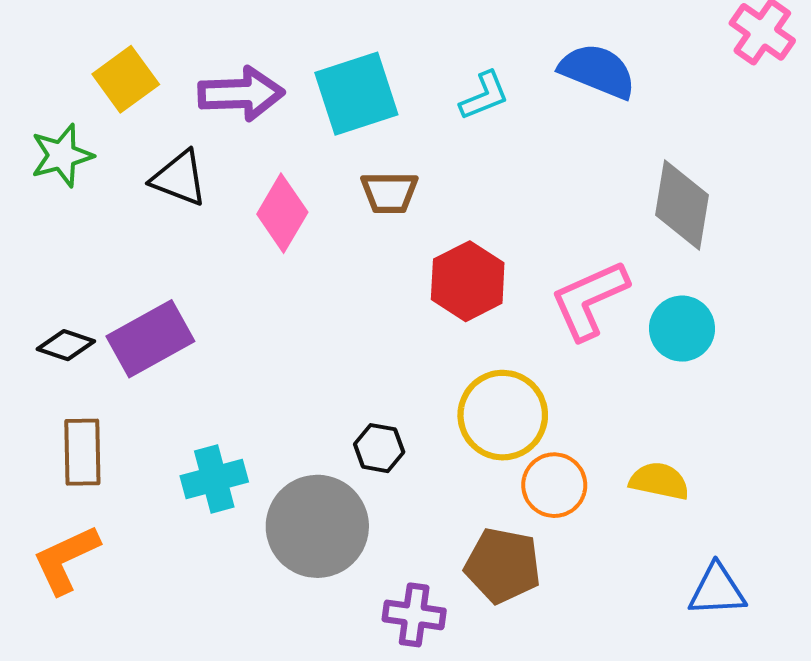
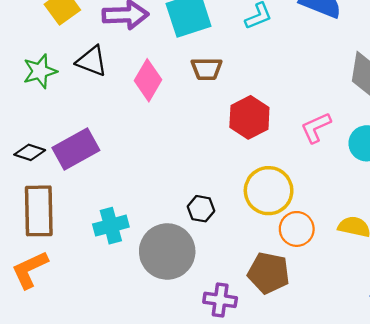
green star: (62, 155) -> (40, 71), moved
pink L-shape: (589, 300) -> (316, 128), size x0.7
brown rectangle: (82, 452) -> (39, 211), size x1.4

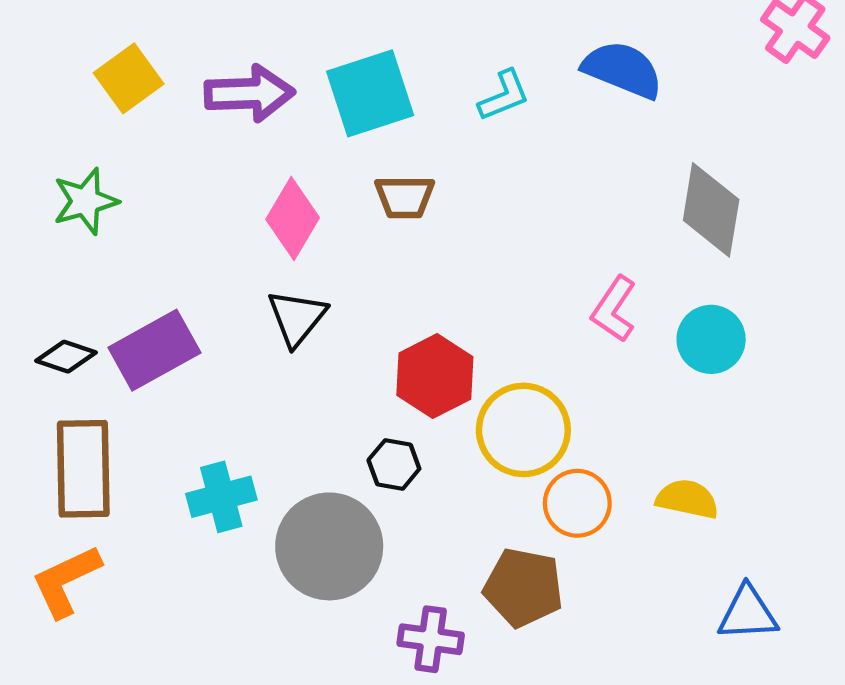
black triangle: (92, 61) -> (297, 318), moved, turned 48
red hexagon: (249, 117) -> (435, 376), moved
pink L-shape: (316, 128) -> (614, 309), turned -32

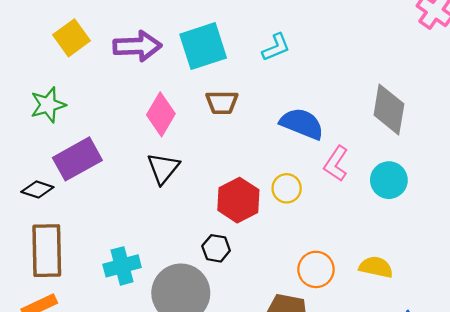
blue semicircle: (623, 70) -> (302, 124), moved
purple rectangle: (154, 350) -> (77, 159), moved
yellow circle: (523, 430) -> (287, 188), moved, size x0.6

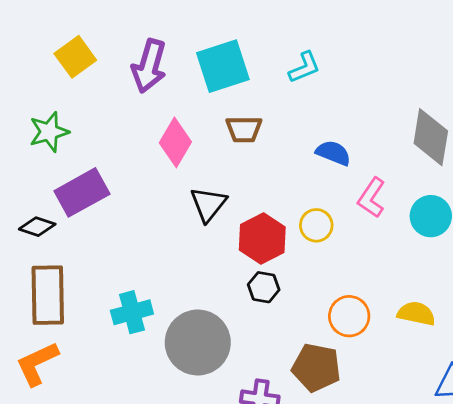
purple arrow: (137, 46) -> (149, 66), turned 108
blue semicircle: (302, 124) -> (333, 153), size x0.7
black triangle: (163, 168) -> (208, 204), moved
black hexagon: (216, 248) -> (264, 287), moved

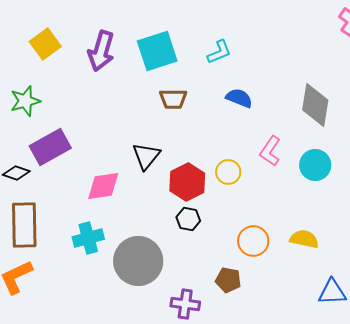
pink diamond: (175, 142) -> (103, 186), moved, turned 51
blue semicircle: (333, 153) -> (239, 98), moved
brown pentagon: (316, 368) -> (228, 280), size x0.7

